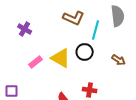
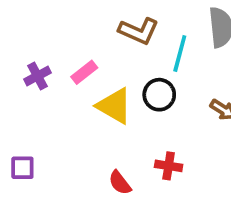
purple cross: (25, 29) -> (37, 76), moved, turned 32
pink rectangle: (36, 62) -> (84, 72), moved

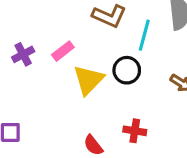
yellow triangle: (114, 106) -> (88, 80), turned 44

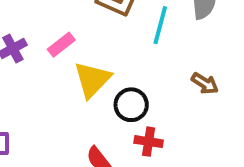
black circle: (127, 70) -> (131, 105), moved

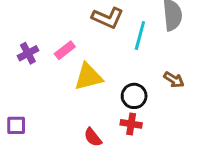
yellow triangle: (92, 80) -> (88, 77), turned 32
black circle: (131, 105) -> (134, 96), moved

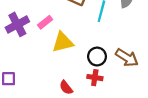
purple cross: (28, 53) -> (17, 24), size x1.5
brown arrow: (174, 80) -> (127, 58), moved, size x1.5

